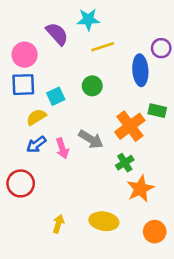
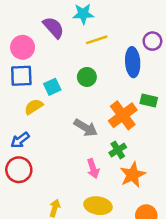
blue arrow: (36, 144) -> (20, 140), moved
pink arrow: (62, 148) -> (93, 169), moved

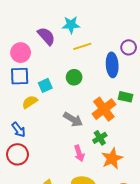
blue arrow: (20, 140) -> (19, 130), turned -91

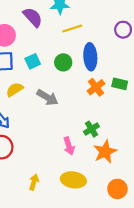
blue ellipse: (112, 65) -> (90, 57), moved
cyan square: (45, 85) -> (33, 61), moved
orange cross: (104, 109) -> (96, 87), moved, size x0.7
gray arrow: (73, 119) -> (47, 97), moved

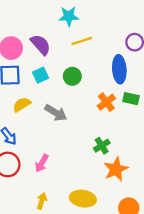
purple semicircle: (33, 17) -> (41, 45), moved
blue ellipse: (90, 57) -> (119, 69), moved
pink arrow: (69, 146) -> (42, 163), moved, turned 48

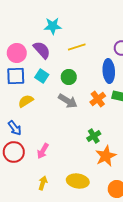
cyan star: (69, 16) -> (53, 26), moved
cyan square: (41, 75) -> (42, 76), turned -32
gray arrow: (56, 113) -> (68, 101), moved

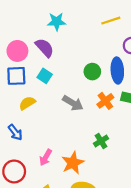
yellow line: (77, 47) -> (111, 21), moved
green circle: (69, 77) -> (92, 72), moved
red circle: (14, 152) -> (14, 171), moved
orange star: (106, 156) -> (73, 163), moved

